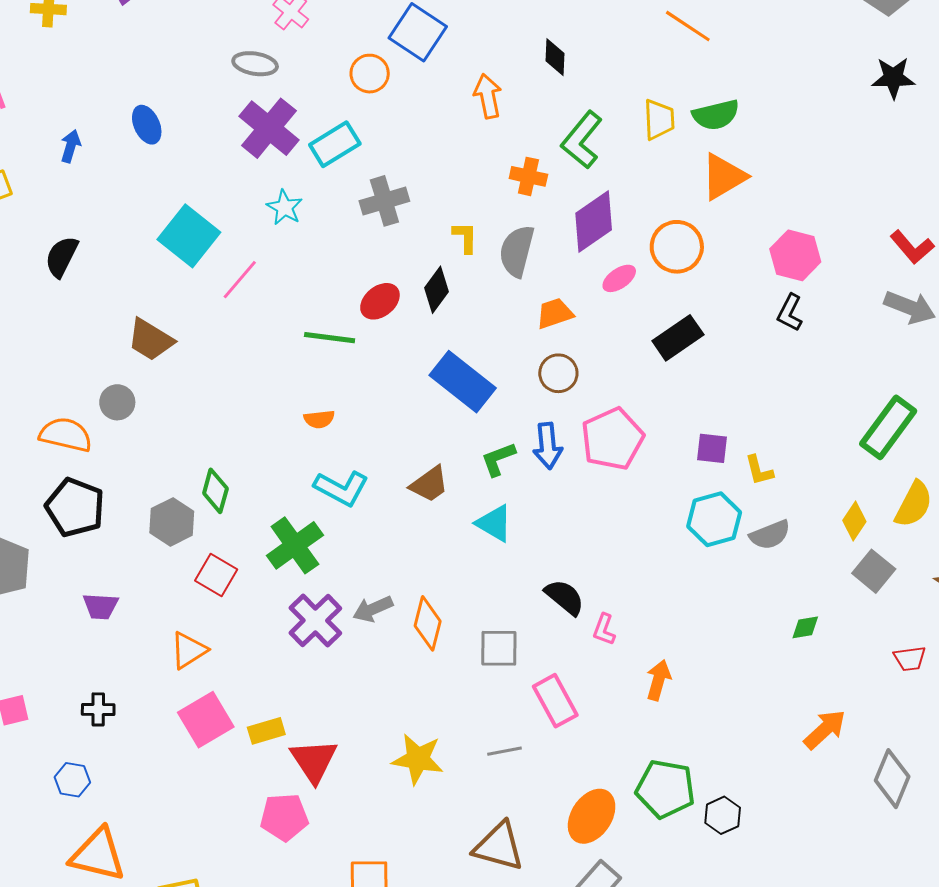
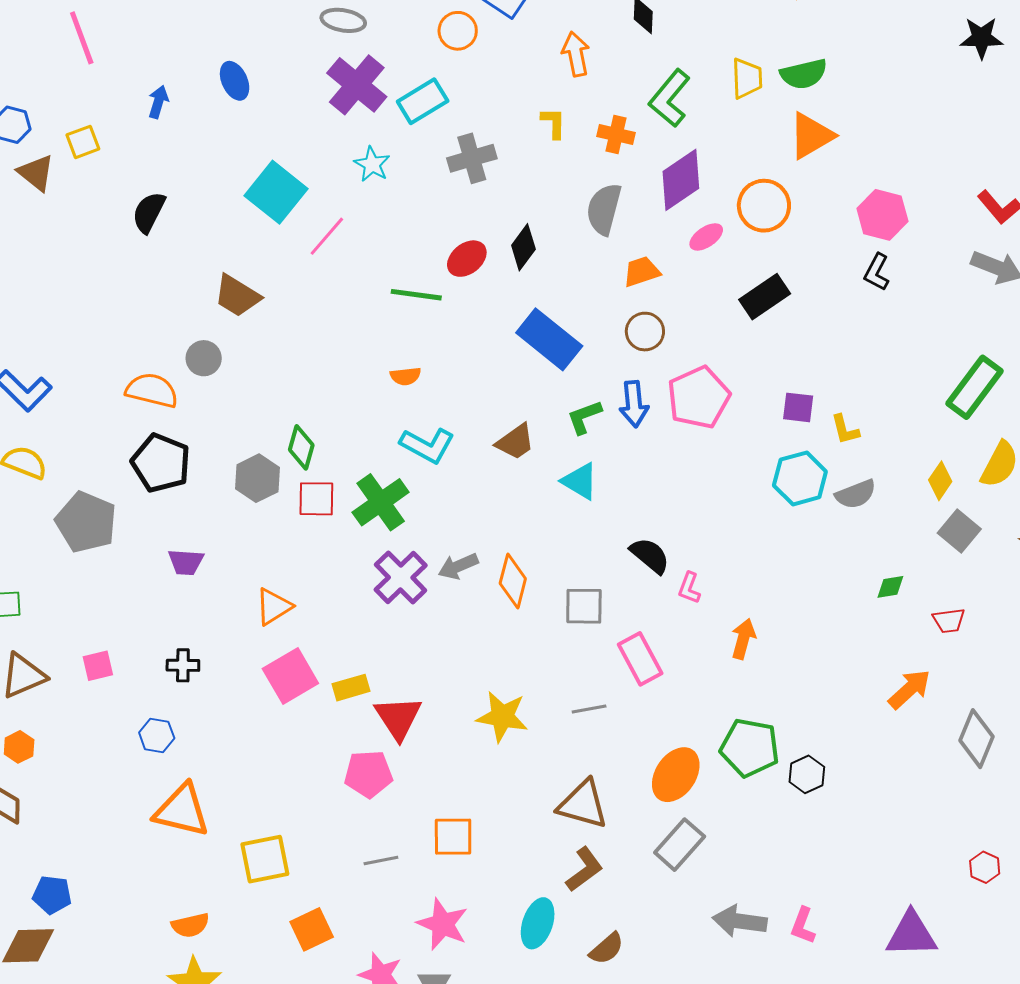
yellow L-shape: (465, 237) -> (553, 123), moved
red square: (216, 575) -> (316, 499), moved, turned -30
red trapezoid: (910, 659) -> (949, 621), moved

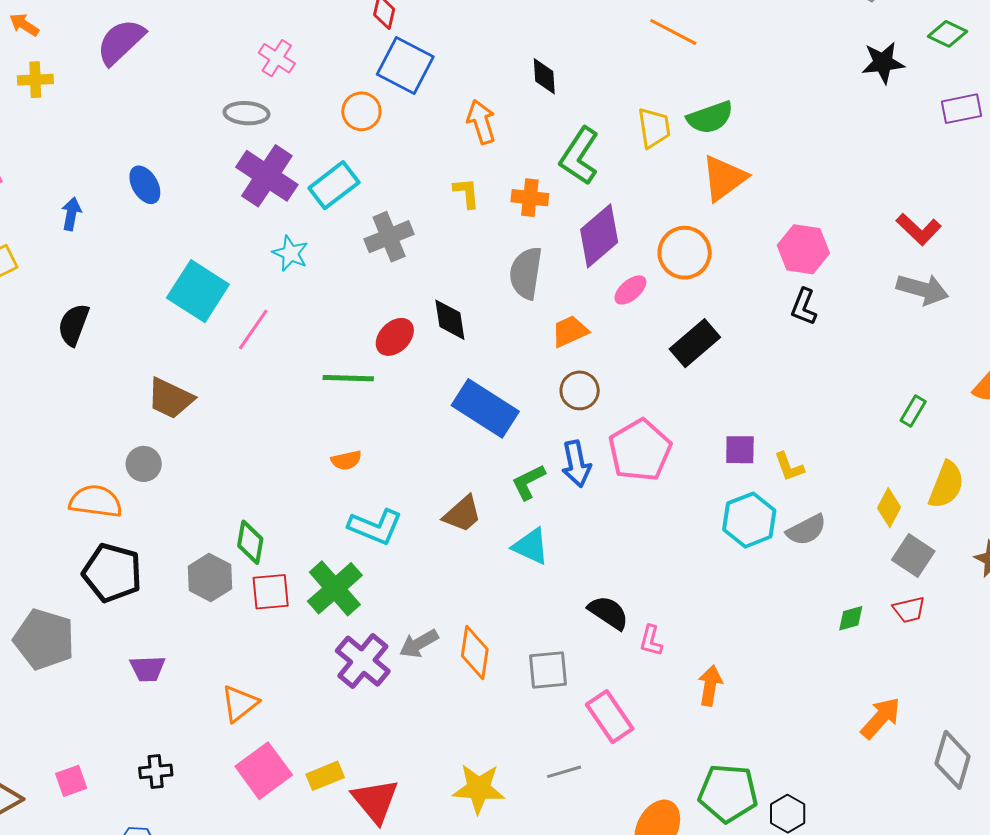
black diamond: (523, 247) -> (450, 320), turned -39
green rectangle: (974, 387) -> (913, 411), size x0.5
red trapezoid: (949, 621) -> (909, 610), moved

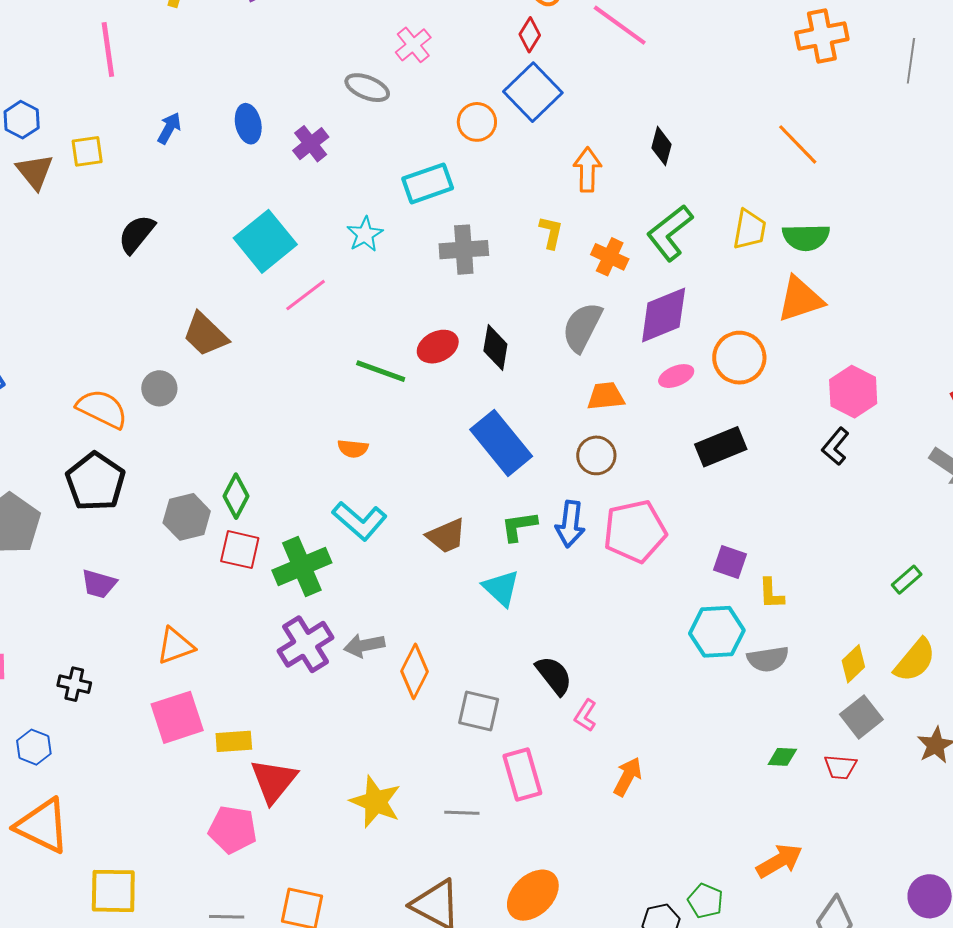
purple cross: (267, 176) -> (311, 144), moved, size x0.6
green pentagon: (728, 793) -> (705, 901), moved, size x0.6

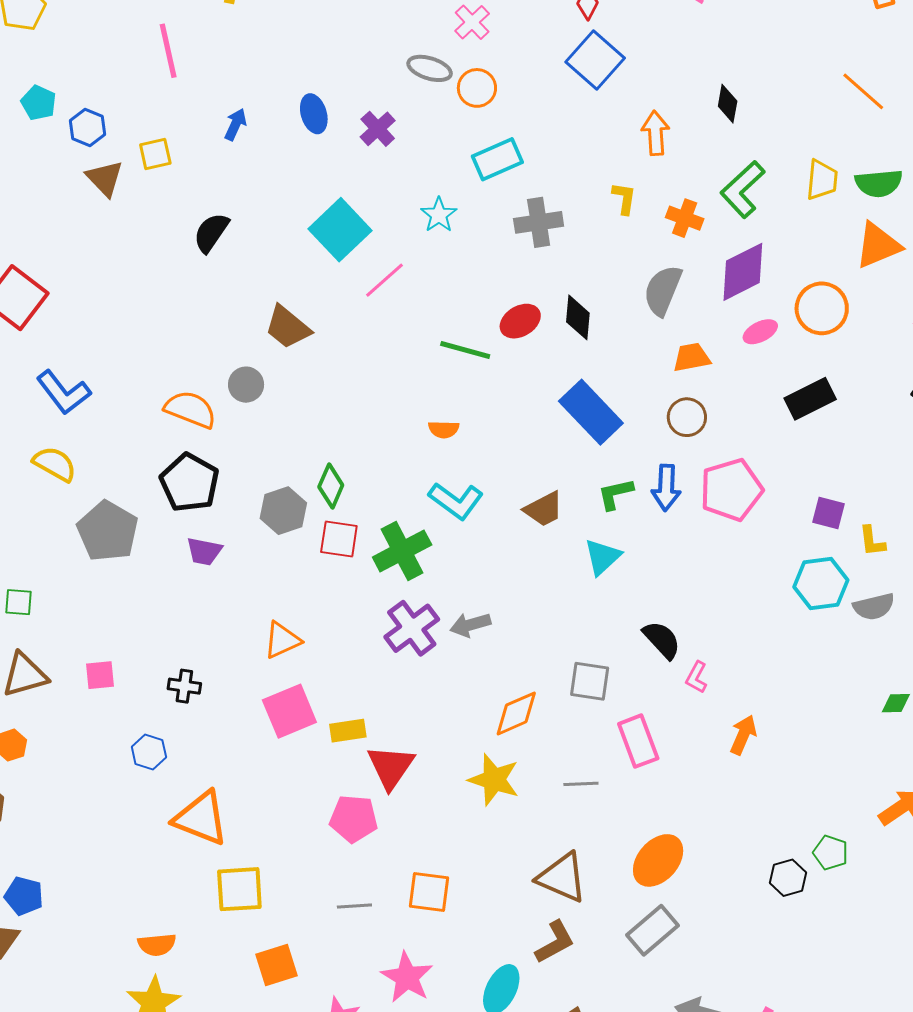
orange circle: (477, 122) -> (477, 88), moved
purple trapezoid: (99, 584) -> (204, 551), moved
cyan triangle: (501, 588) -> (602, 557), turned 39
orange diamond: (415, 671) -> (516, 713), moved, turned 44
orange triangle: (42, 826) -> (201, 818), moved

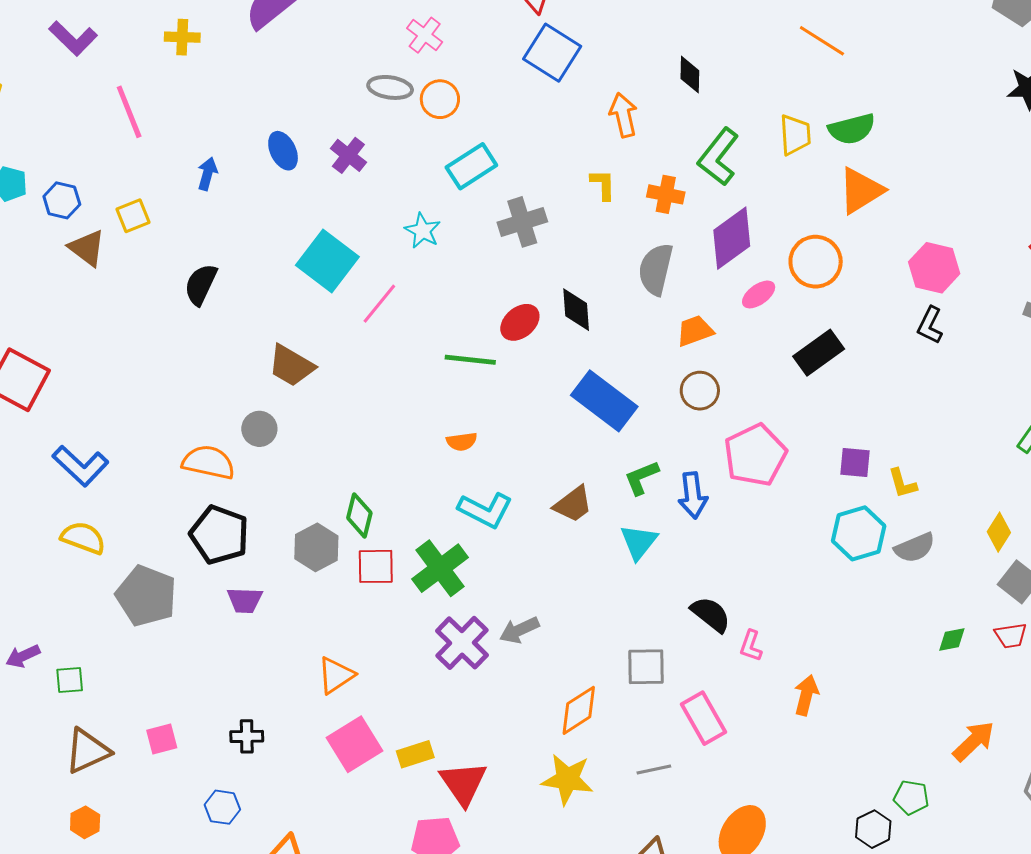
blue arrow: (666, 488) -> (693, 495), moved

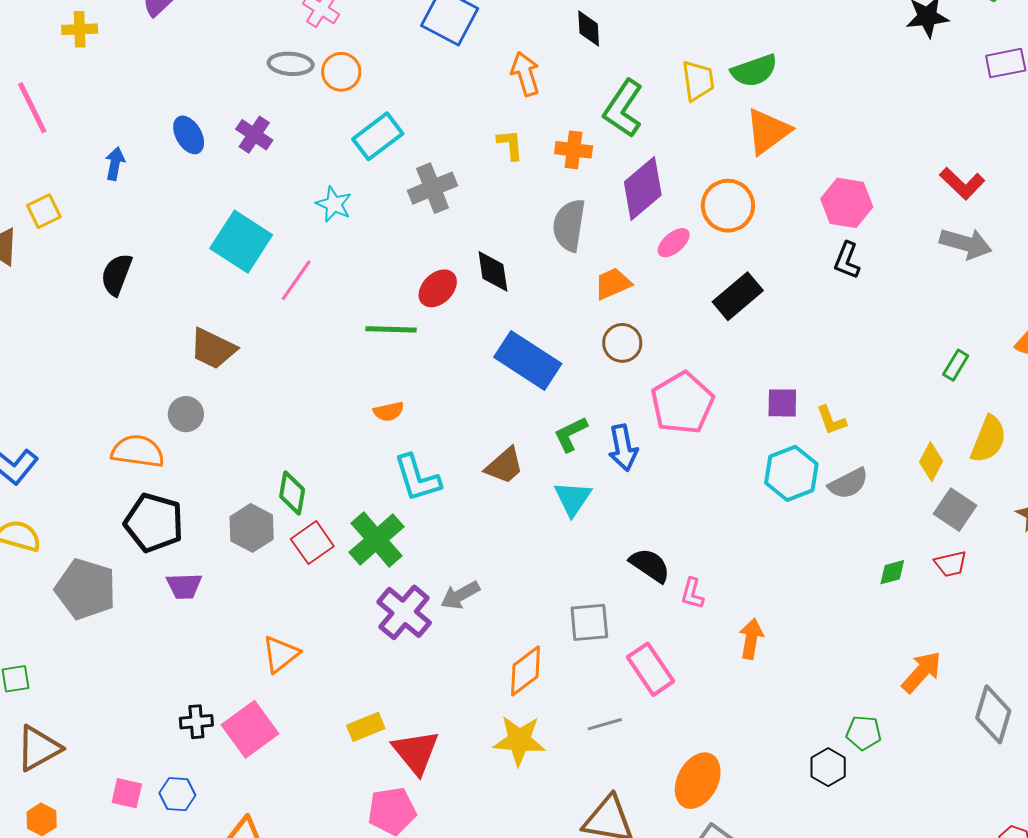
cyan L-shape: (485, 510) -> (417, 478), turned 50
red square: (376, 566) -> (312, 543), turned -30
pink square: (162, 739) -> (127, 793), moved, turned 32
pink square: (355, 744) -> (250, 729), moved

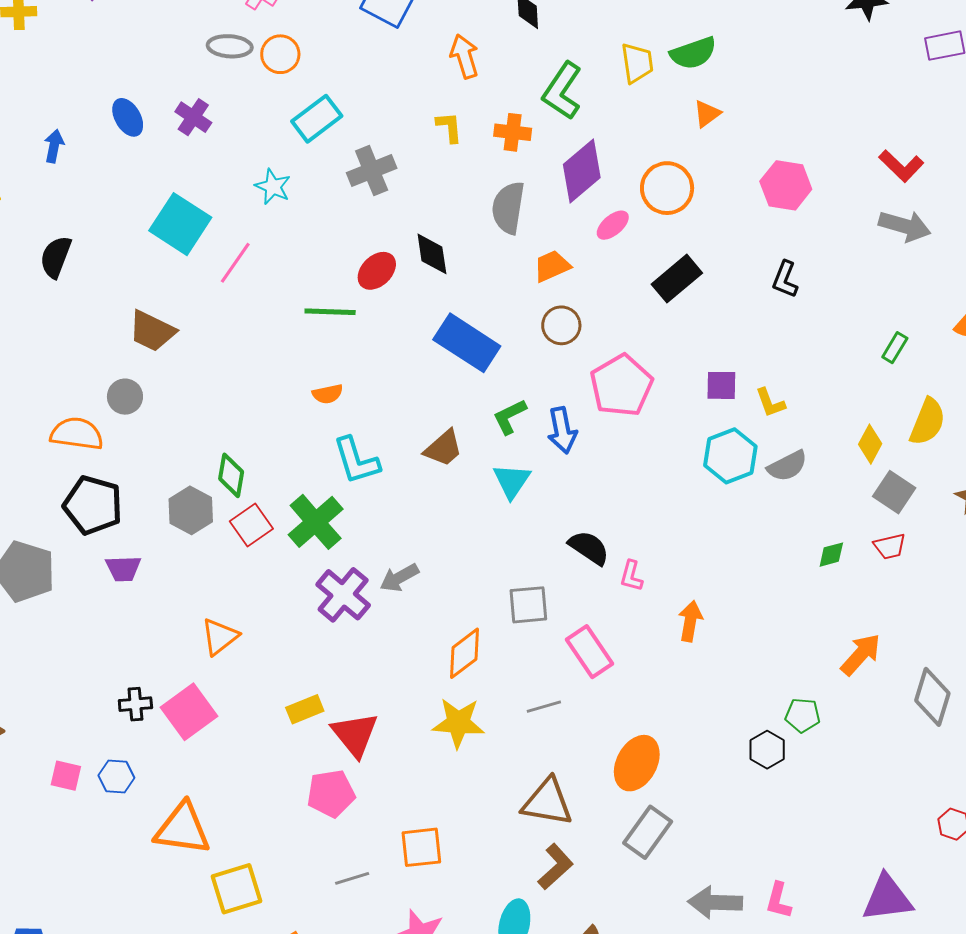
orange triangle: (768, 131) -> (707, 114), size x0.6
black L-shape: (847, 260) -> (785, 279), moved

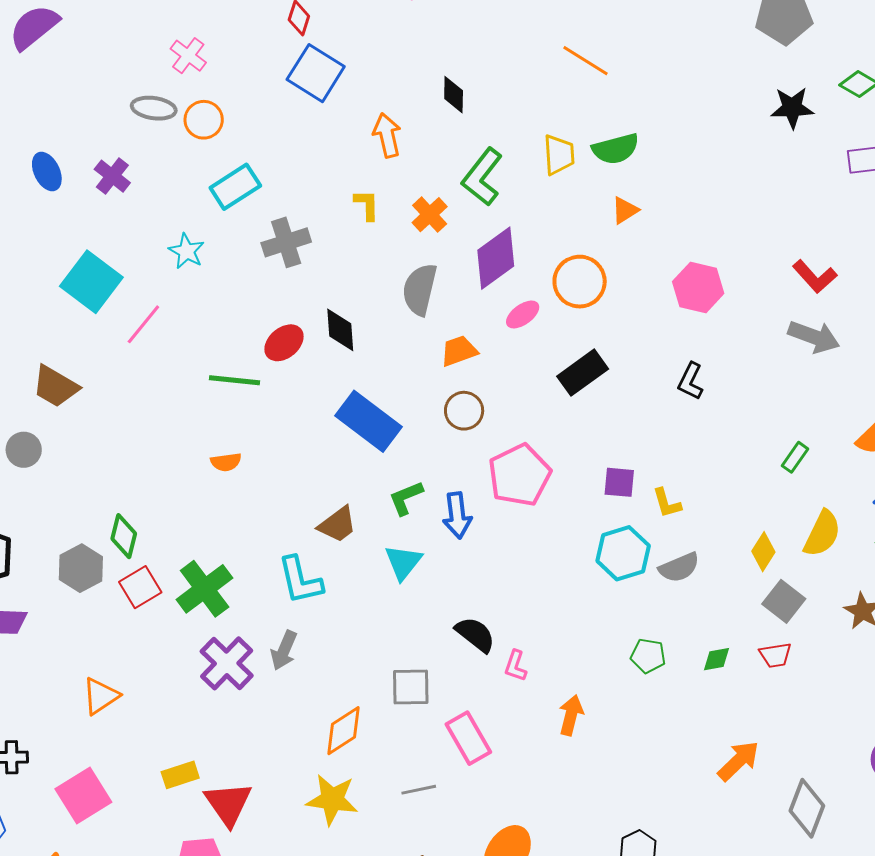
orange cross: (513, 132) -> (430, 215), turned 36
cyan L-shape: (356, 461) -> (300, 580), moved
gray arrow: (399, 578) -> (284, 651), turned -42
pink square: (189, 712) -> (83, 795), moved
green pentagon: (803, 715) -> (648, 656), moved

